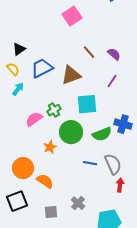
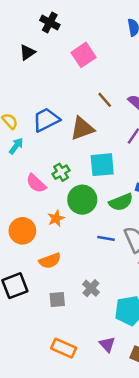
black triangle: (19, 49) -> (27, 52), moved
pink semicircle: (34, 119) -> (36, 183), turned -102
orange circle: (23, 168) -> (22, 231), moved
orange semicircle: (45, 181) -> (50, 261), turned 126

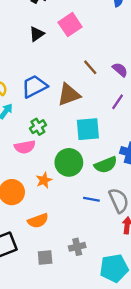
black triangle: (27, 52) -> (37, 34), moved
green cross: (61, 172) -> (38, 127), moved
pink semicircle: (36, 183) -> (25, 147), turned -54
gray cross: (91, 288) -> (77, 247), turned 35

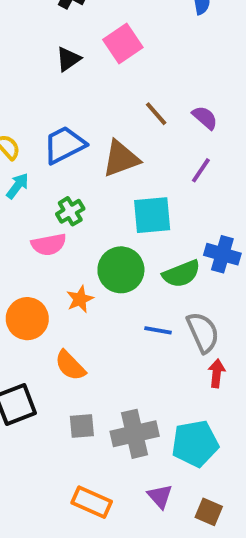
orange semicircle: (38, 221) -> (70, 365), turned 66
gray cross: (77, 247) -> (135, 434), moved, size x1.6

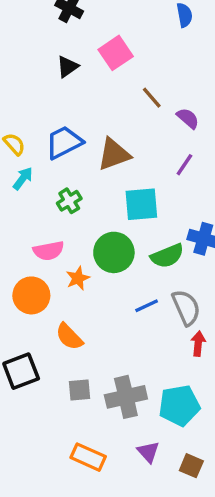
brown line: (156, 114) -> (152, 98), moved
pink semicircle: (49, 244) -> (49, 251), moved
blue line: (158, 330) -> (147, 306), turned -35

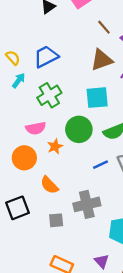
brown triangle: (114, 154) -> (102, 60), moved
green cross: (69, 201) -> (49, 95), size x1.5
gray cross: (126, 397) -> (87, 204), moved

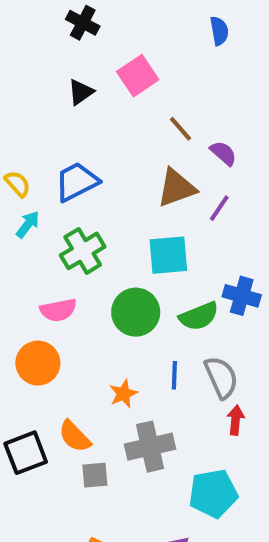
orange star: (55, 146) -> (123, 394), moved
blue line: (100, 165) -> (174, 375), turned -63
orange semicircle: (49, 185) -> (75, 436), moved

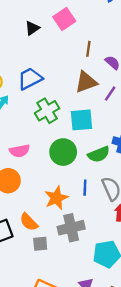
brown line: (181, 129) -> (88, 49), turned 49
green cross: (83, 251) -> (47, 111), moved
orange star: (123, 394) -> (56, 198), size x1.5

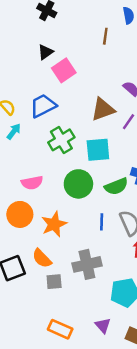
pink square: (64, 19) -> (64, 70), moved
brown line: (88, 49) -> (105, 36), moved
orange star: (56, 198) -> (54, 224), moved

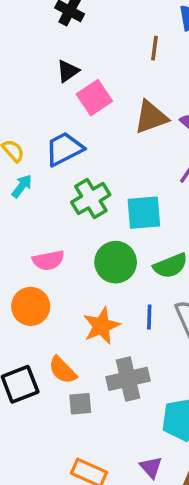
brown triangle: (103, 109) -> (151, 117), moved
orange star: (54, 224) -> (101, 326), moved

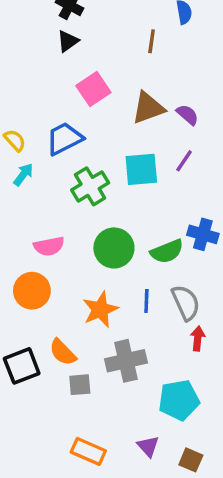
black triangle: (68, 71) -> (68, 41), moved
cyan square: (144, 213) -> (141, 169), moved

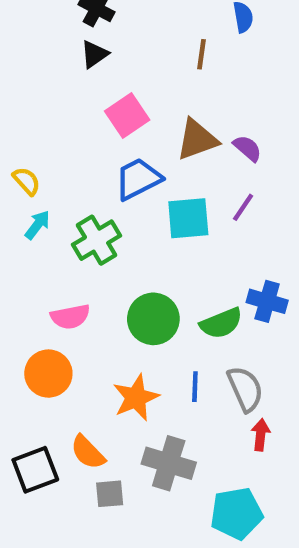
blue trapezoid: (64, 139) -> (138, 179), moved
green cross: (90, 186) -> (97, 240), moved
gray cross: (126, 361) -> (169, 463), turned 30

